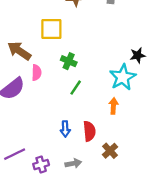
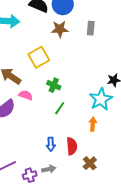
yellow square: (51, 29) -> (39, 57), turned -30
pink semicircle: (36, 73) -> (26, 95), turned -72
gray arrow: (73, 163) -> (49, 169), moved

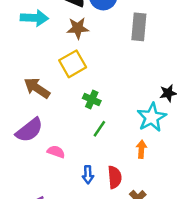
gray rectangle: (91, 28) -> (139, 27), size x1.5
brown star: (60, 29) -> (78, 28), moved
pink semicircle: (26, 95) -> (56, 152), moved

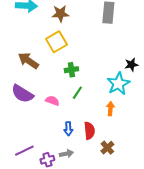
green cross: (92, 99) -> (71, 70), turned -32
purple semicircle: (29, 130) -> (22, 94), turned 70
pink semicircle: (56, 152) -> (52, 101), moved

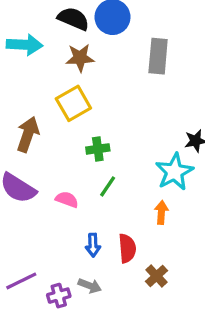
brown arrow: (28, 61) -> (28, 134), turned 75
gray arrow: (66, 154) -> (90, 286), turned 32

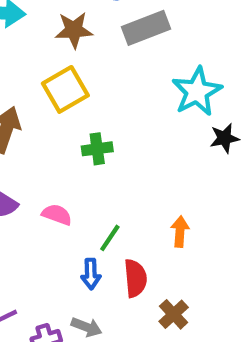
gray rectangle: (158, 56) -> (146, 28), moved, turned 64
cyan star: (174, 172) -> (197, 92), moved
green line: (108, 186) -> (110, 238), moved

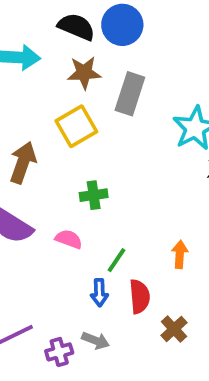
gray rectangle: (146, 28) -> (130, 94), moved, turned -51
green cross: (97, 149) -> (94, 195), moved

